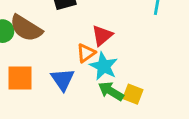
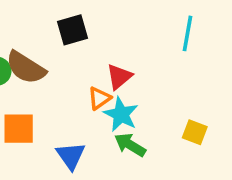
blue triangle: (63, 79) -> (71, 156), moved
yellow square: (133, 94) -> (195, 132), moved

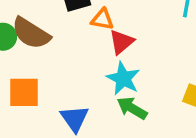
orange triangle: (99, 98) -> (102, 19), moved, turned 45

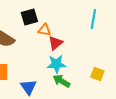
cyan star: (123, 79) -> (56, 64), turned -30

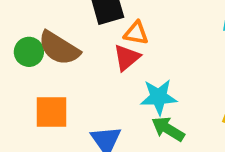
red triangle: (55, 43) -> (127, 57), moved

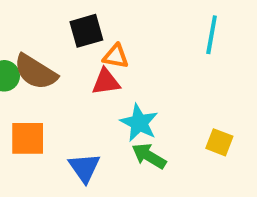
red triangle: (127, 57) -> (106, 82), turned 32
cyan star: (159, 97) -> (139, 123), turned 30

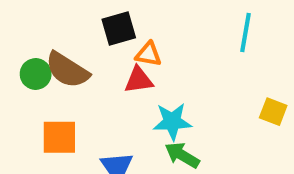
cyan star: (139, 123) -> (172, 122), turned -30
yellow square: (219, 142) -> (273, 112), moved

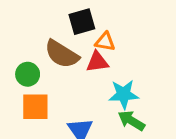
brown semicircle: (67, 70) -> (62, 54), moved
green circle: (36, 74) -> (28, 74), moved

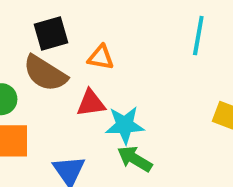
black square: (82, 22) -> (51, 34), moved
red triangle: (97, 62) -> (91, 103), moved

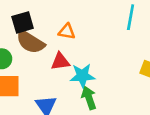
black square: (51, 34) -> (23, 22), moved
green arrow: (135, 159) -> (89, 98), turned 40

